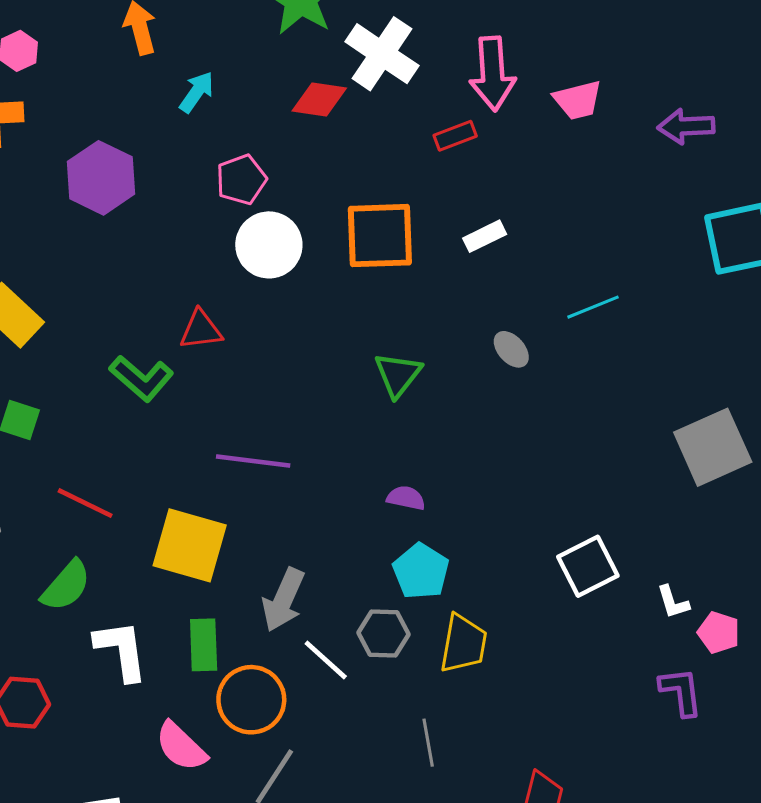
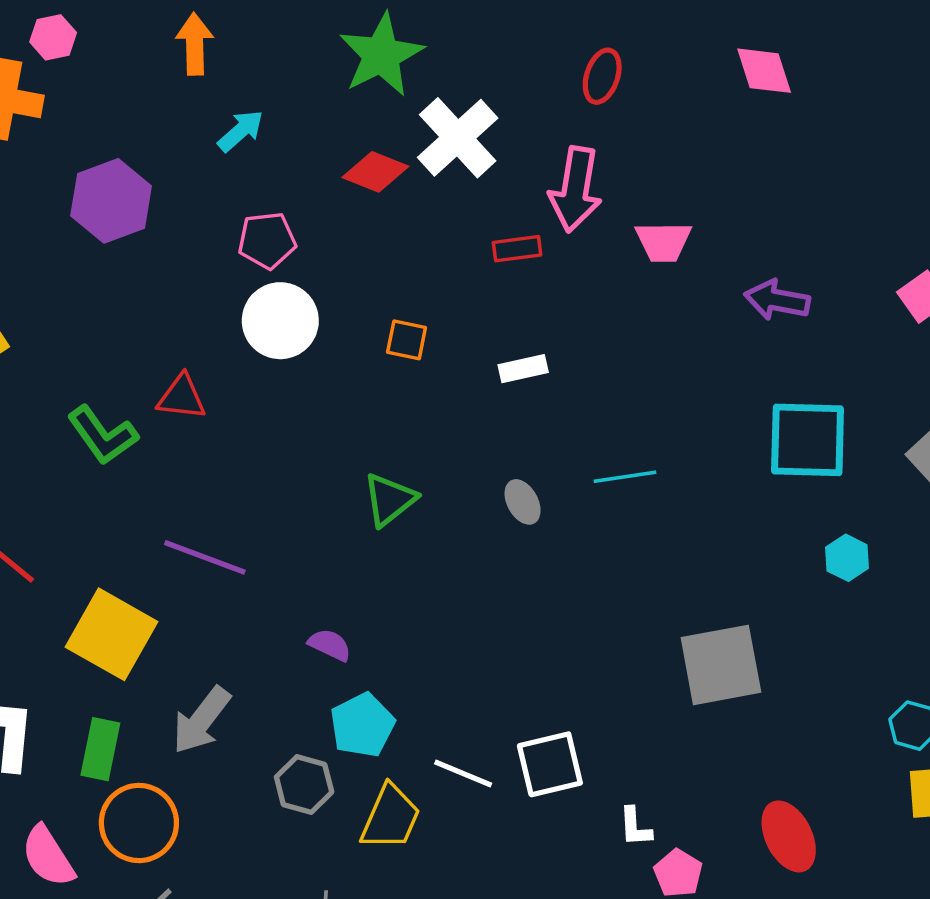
orange square: (380, 236) -> (407, 340), size x0.5
purple semicircle: (406, 498) -> (330, 645), moved
white line: (326, 660) -> (463, 773), moved, turned -33

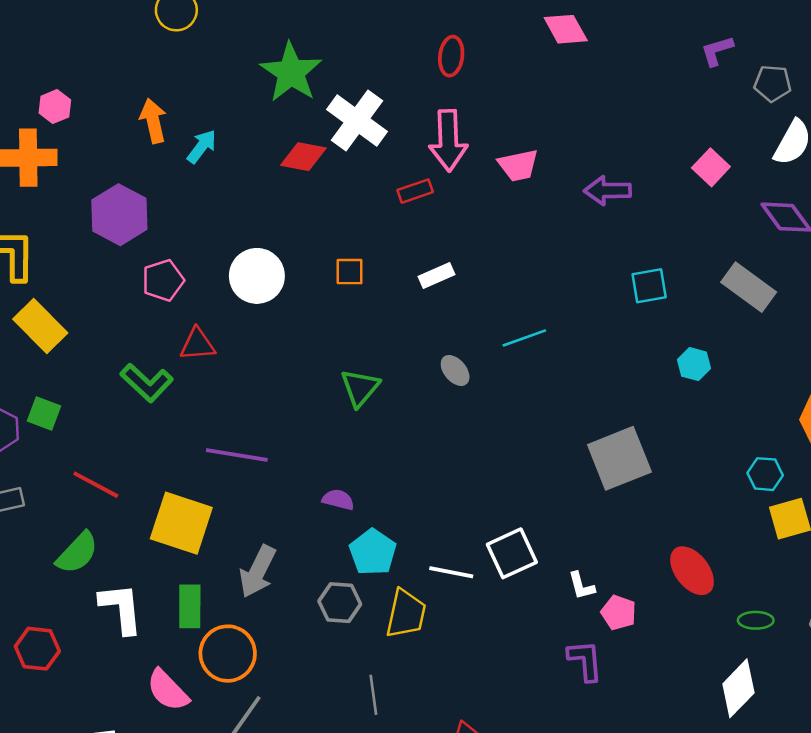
orange arrow: (195, 44) -> (153, 121), moved
pink pentagon: (267, 240) -> (163, 280), moved
cyan square: (808, 440) -> (649, 286), size x0.6

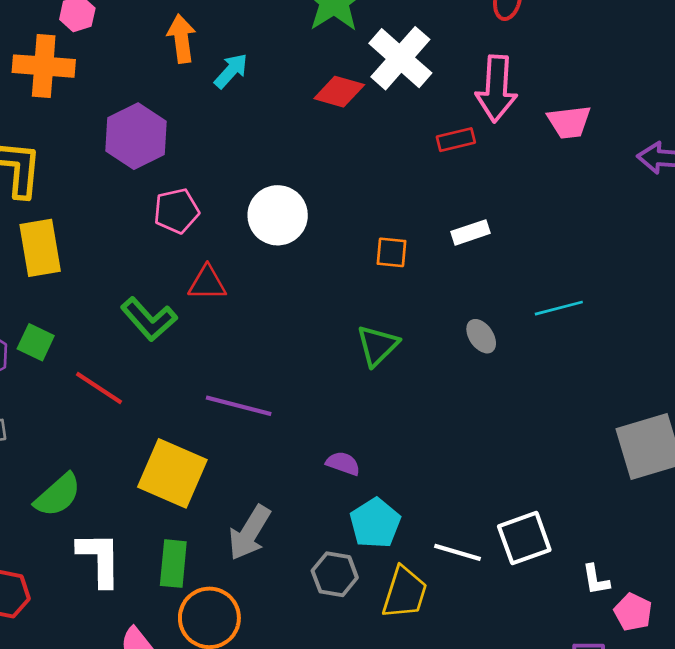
orange square: (349, 272) -> (391, 252), moved
yellow rectangle: (40, 326) -> (40, 248), turned 30
red line: (96, 485) -> (99, 388), moved

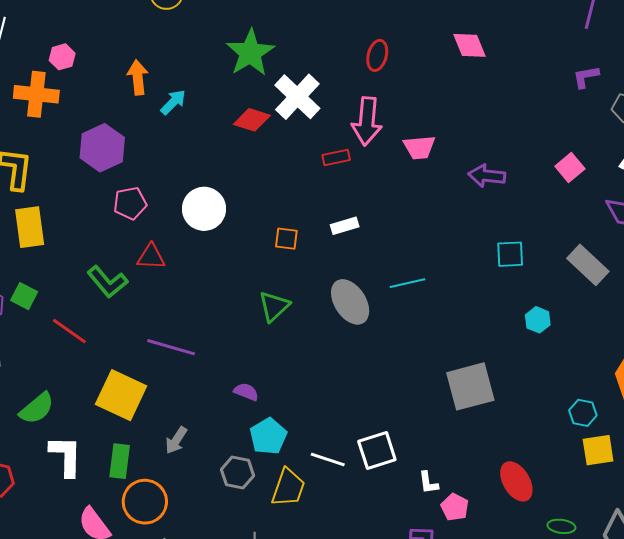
gray ellipse: (481, 336) -> (350, 302), size x1.8
gray arrow: (250, 533) -> (176, 440), size x0.7

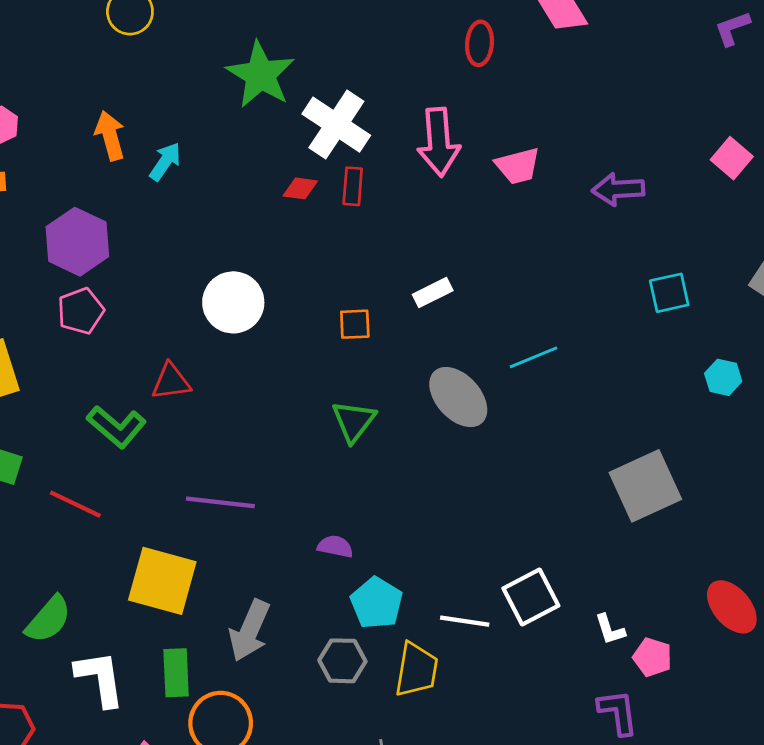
red ellipse: (377, 55) -> (480, 43), moved
red diamond: (252, 120) -> (300, 188), moved, size x0.7
red rectangle: (336, 158) -> (353, 186), moved, turned -64
pink pentagon: (130, 203) -> (81, 311), moved
gray arrow: (176, 440) -> (250, 631), size x1.5

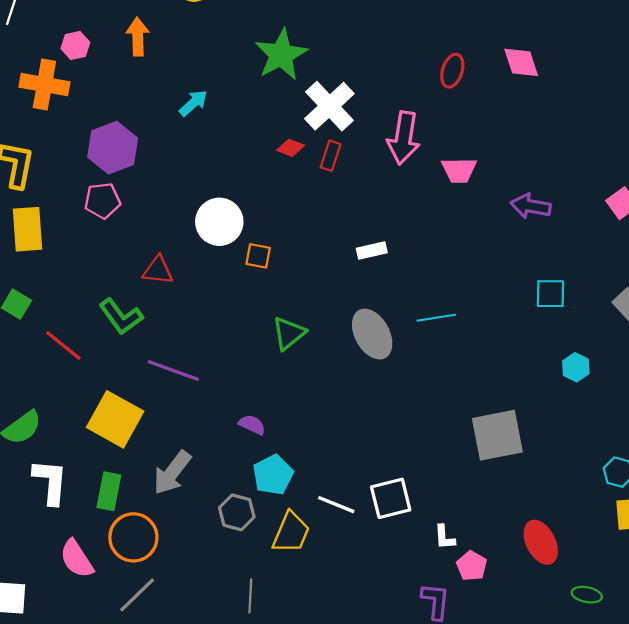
orange arrow: (110, 136) -> (138, 37), moved
orange square: (355, 324) -> (258, 256), moved
green L-shape: (116, 427) -> (121, 316), moved

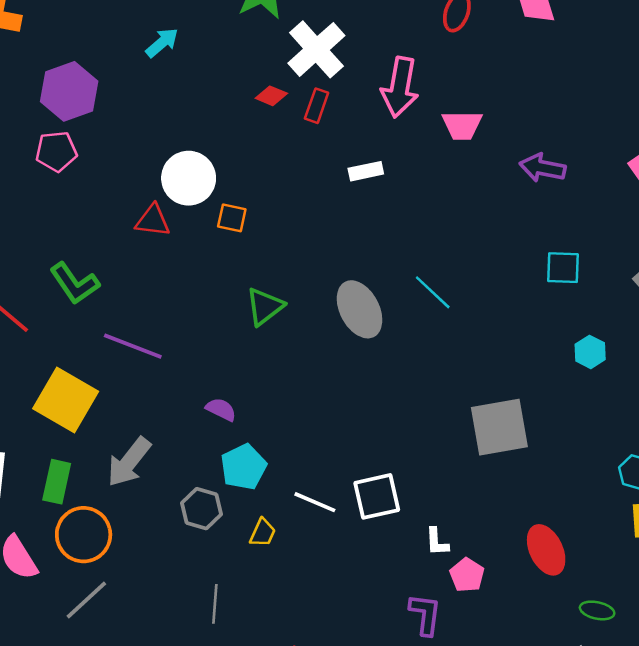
white rectangle: (372, 251) -> (366, 171), moved
red triangle: (158, 270) -> (153, 221), moved
cyan line: (436, 318) -> (433, 292), turned 51
yellow trapezoid: (291, 533) -> (263, 533), size x0.6

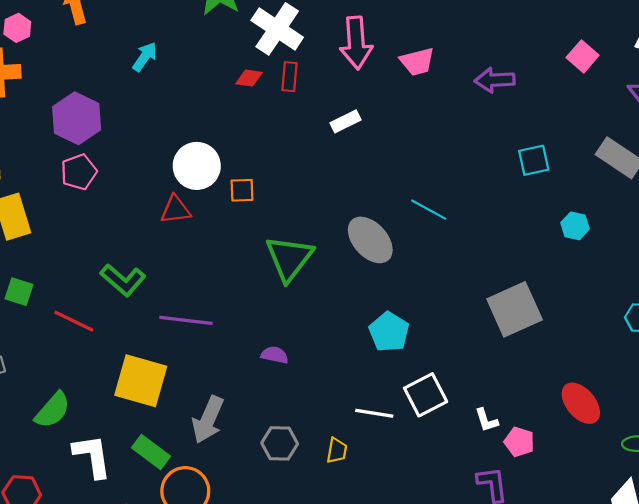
green triangle: (265, 307) -> (289, 258), size x1.4
cyan pentagon: (244, 467) -> (389, 332), moved
green rectangle: (57, 482) -> (151, 452), turned -51

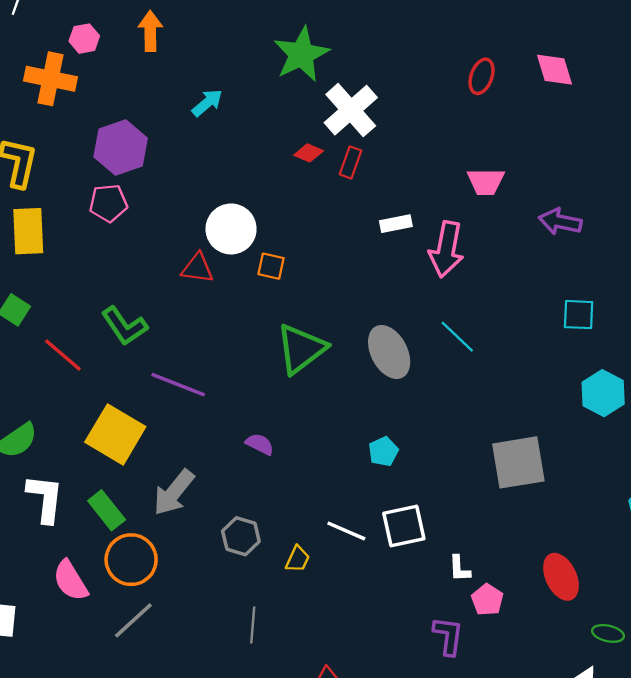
pink arrow: (356, 43) -> (446, 249), moved
cyan hexagon: (575, 226) -> (603, 393), size x1.5
cyan pentagon: (389, 332) -> (383, 451), size x0.7

